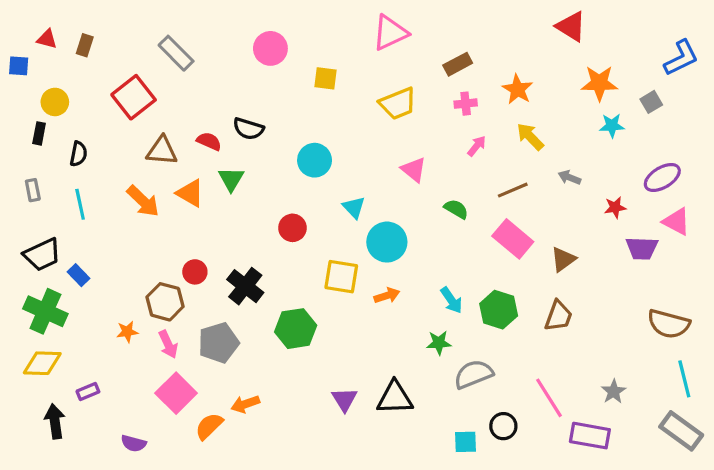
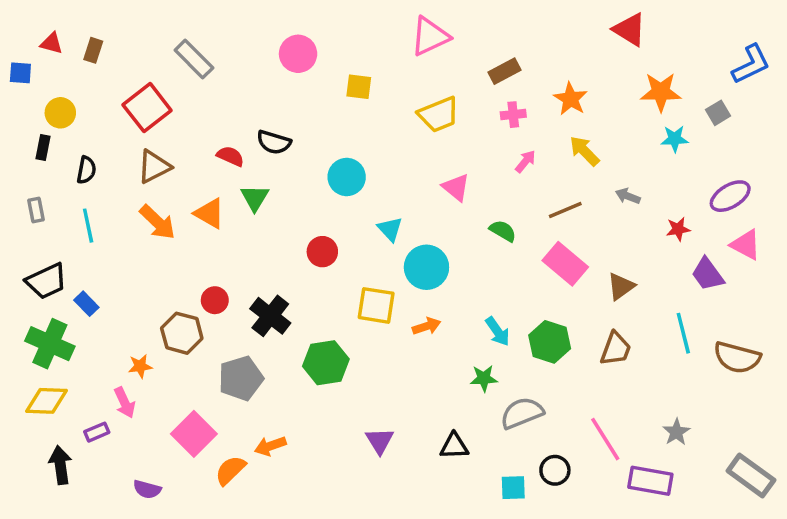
brown triangle: (162, 151) -> (154, 167), moved, turned -32
purple trapezoid: (642, 248) -> (708, 274), turned 52
pink arrow: (168, 344) -> (125, 403), moved
cyan line: (684, 379) -> (683, 333), moved
black triangle: (395, 398) -> (454, 446), moved, size x0.7

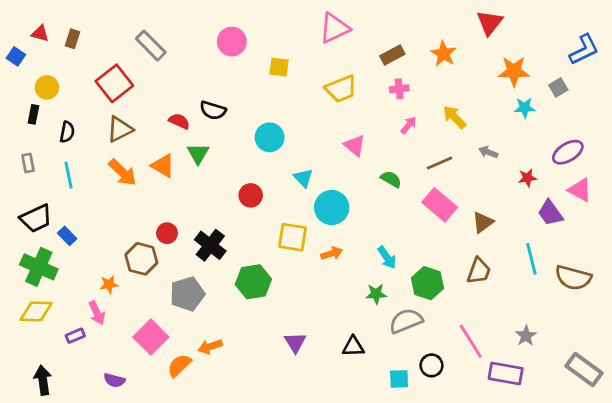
red triangle: (630, 30) -> (490, 23), turned 36
blue square: (20, 73) -> (16, 56), turned 30
orange star: (571, 99) -> (444, 54), moved
green hexagon: (550, 342) -> (427, 283), moved
black arrow: (60, 465) -> (43, 380), moved

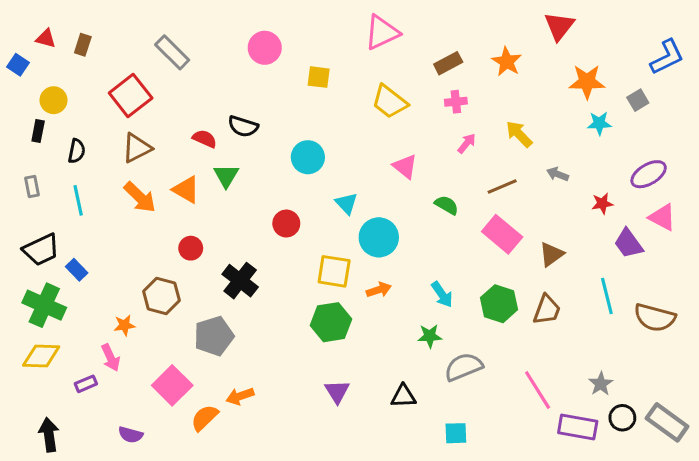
yellow trapezoid: (341, 89) -> (390, 102), turned 60
red circle: (167, 233) -> (191, 248), moved
green hexagon: (253, 282) -> (331, 322), moved
green hexagon: (427, 283) -> (499, 304), moved
black circle: (432, 365) -> (622, 418), moved

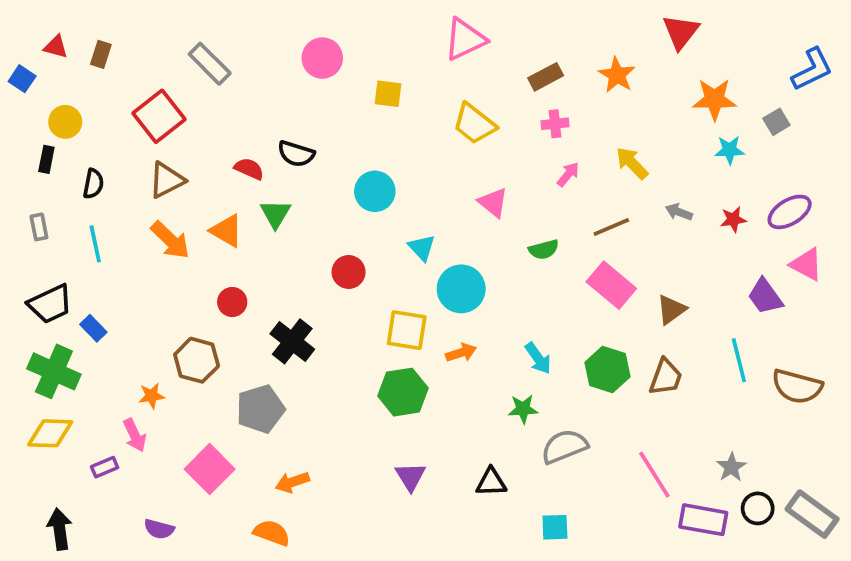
red star: (602, 203) -> (733, 219), moved
green semicircle: (447, 205) -> (544, 249), turned 135
orange semicircle: (205, 418) -> (272, 533), moved, turned 64

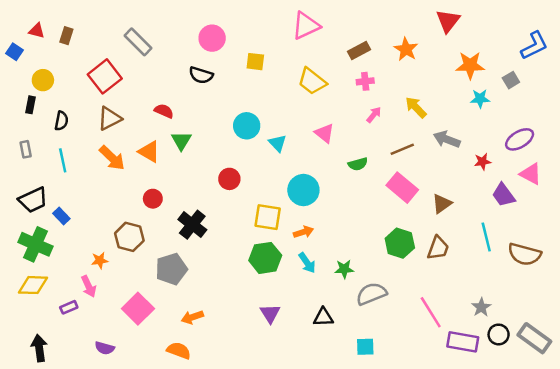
black semicircle: (296, 154) -> (201, 75), moved
gray arrow: (679, 212) -> (447, 139), size x1.5
red star: (733, 219) -> (483, 162), moved
cyan triangle: (422, 248) -> (278, 143), moved
cyan arrow: (538, 358) -> (307, 263), moved

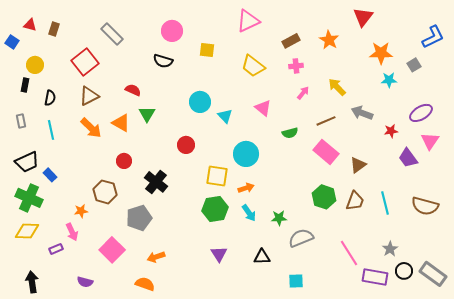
pink triangle: (531, 174) -> (430, 141), turned 36
cyan line: (486, 237) -> (385, 203), moved

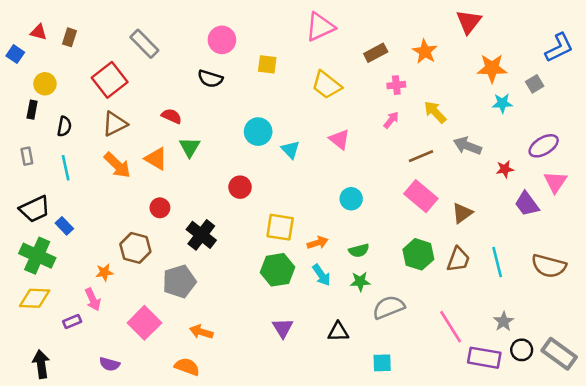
pink cross: (296, 66) -> (396, 85), moved
green semicircle: (290, 133) -> (359, 250), moved
cyan circle: (246, 154) -> (351, 199), moved, size x0.7
orange arrow: (156, 257) -> (201, 332), turned 36

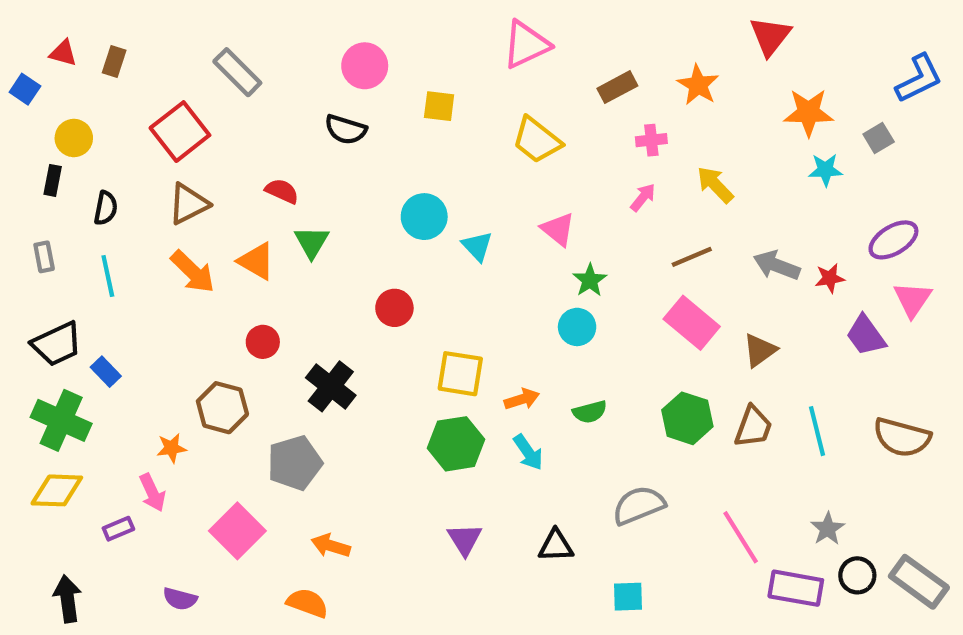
gray arrow: (467, 146) -> (777, 265), moved
green star: (360, 281) -> (590, 280), moved, turned -30

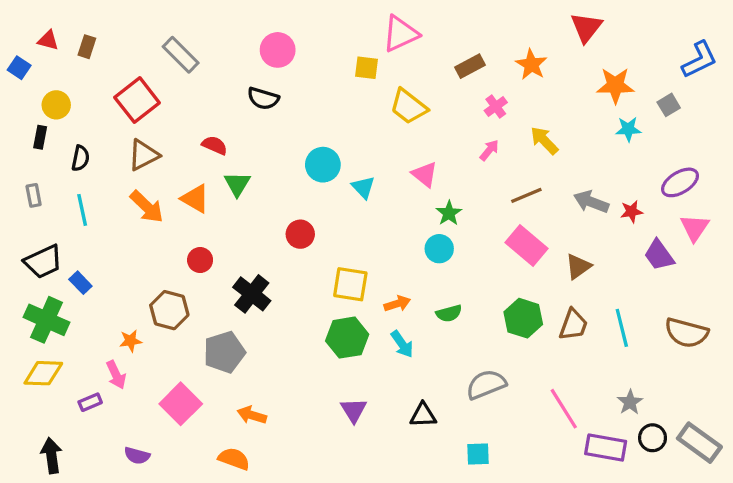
yellow square: (439, 106) -> (366, 68), moved
pink cross: (651, 140) -> (496, 106), turned -30

